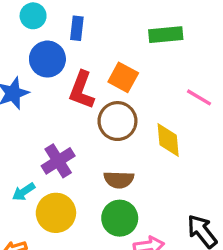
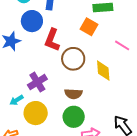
orange square: (123, 77) -> (89, 27), moved

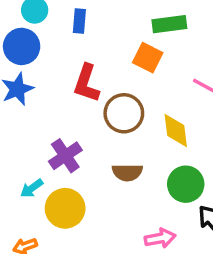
blue circle: (32, 21) -> (22, 46), moved
green circle: (74, 117) -> (186, 184), moved

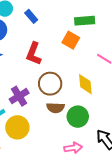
blue rectangle: (79, 21) -> (31, 16), turned -48
brown circle: (124, 113) -> (50, 84), moved
green circle: (186, 184) -> (78, 117), moved

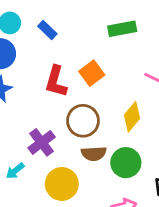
orange square: (71, 40) -> (92, 73), moved, turned 30
yellow diamond: (85, 84) -> (132, 117), turned 50
yellow circle: (17, 127) -> (62, 184), moved

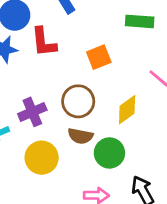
red L-shape: (56, 81) -> (44, 42), moved, turned -36

